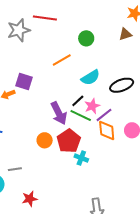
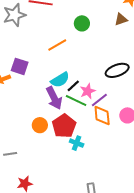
cyan semicircle: (90, 77) -> (60, 80), moved

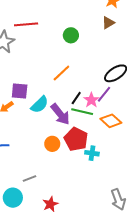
orange line: (57, 45) -> (61, 73), moved
cyan semicircle: (60, 80) -> (40, 105), moved
purple line: (99, 100) -> (104, 94), moved
orange diamond: (102, 116) -> (111, 121), turned -30

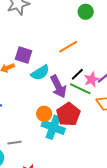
cyan cross: (92, 153) -> (53, 127), moved, size x1.6

